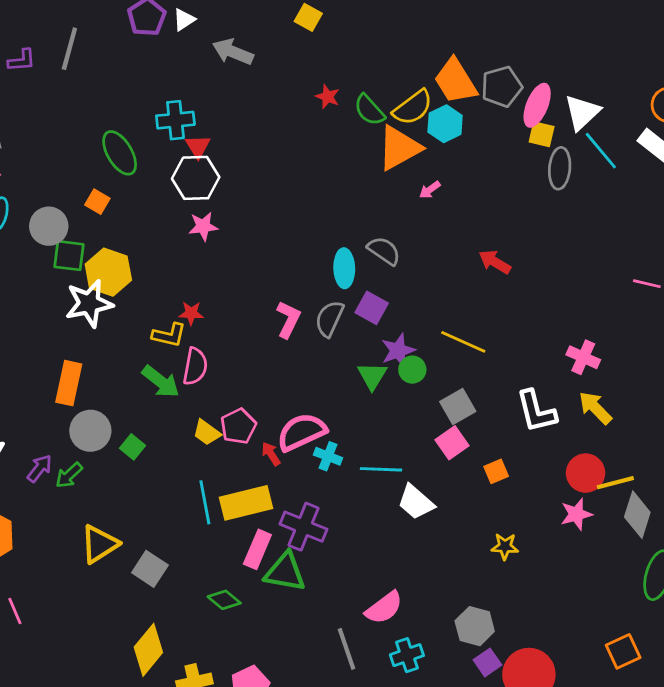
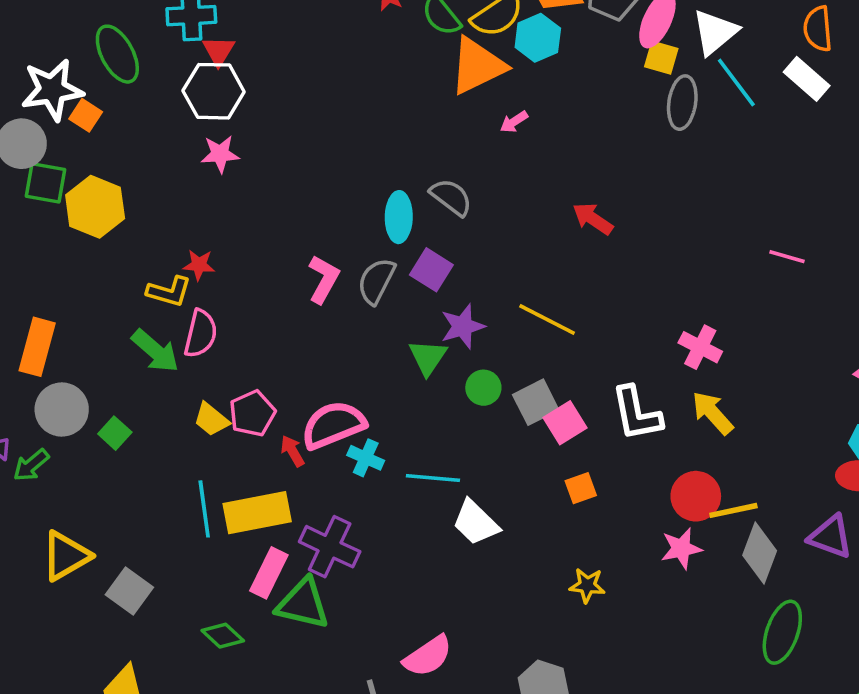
white star: (89, 303) -> (52, 90), moved
green circle: (412, 370) -> (483, 388), moved
pink square: (452, 443) -> (565, 423), moved

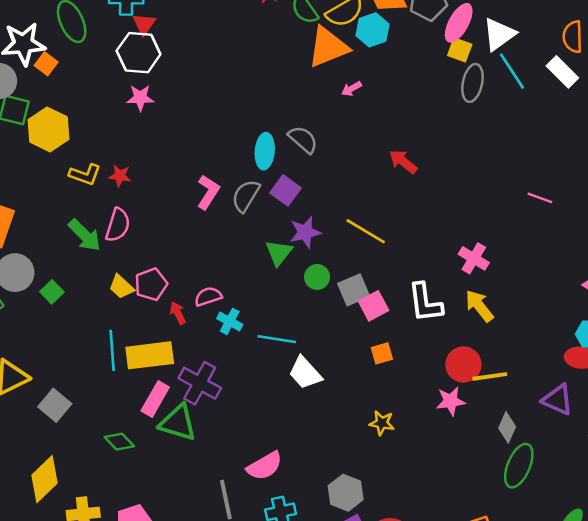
yellow L-shape: (169, 292) -> (85, 175), moved
pink semicircle: (333, 425) -> (208, 296), size x0.6
gray diamond: (760, 553) -> (507, 427), moved, size x0.7

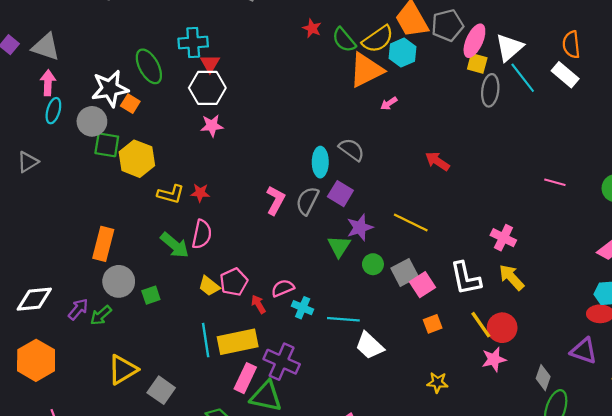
green square: (52, 292) -> (151, 295), turned 30
yellow line: (490, 376) -> (481, 325), moved, turned 68

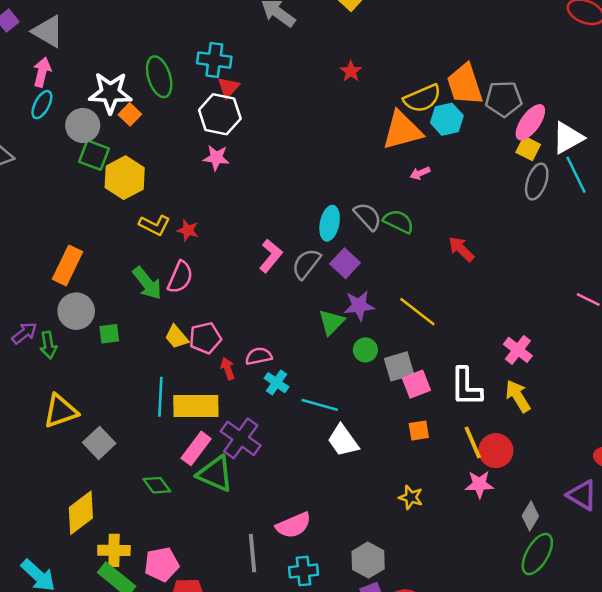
green semicircle: (344, 40) -> (398, 221), moved, turned 144
green arrow: (101, 315) -> (48, 345), turned -70

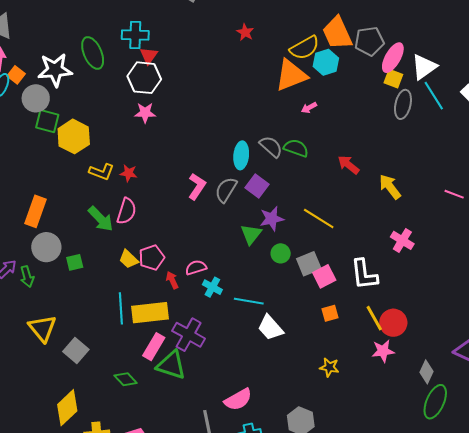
orange square: (130, 114) -> (16, 75), moved
yellow arrow: (518, 396) -> (390, 187), moved
yellow triangle: (60, 411) -> (42, 328), turned -44

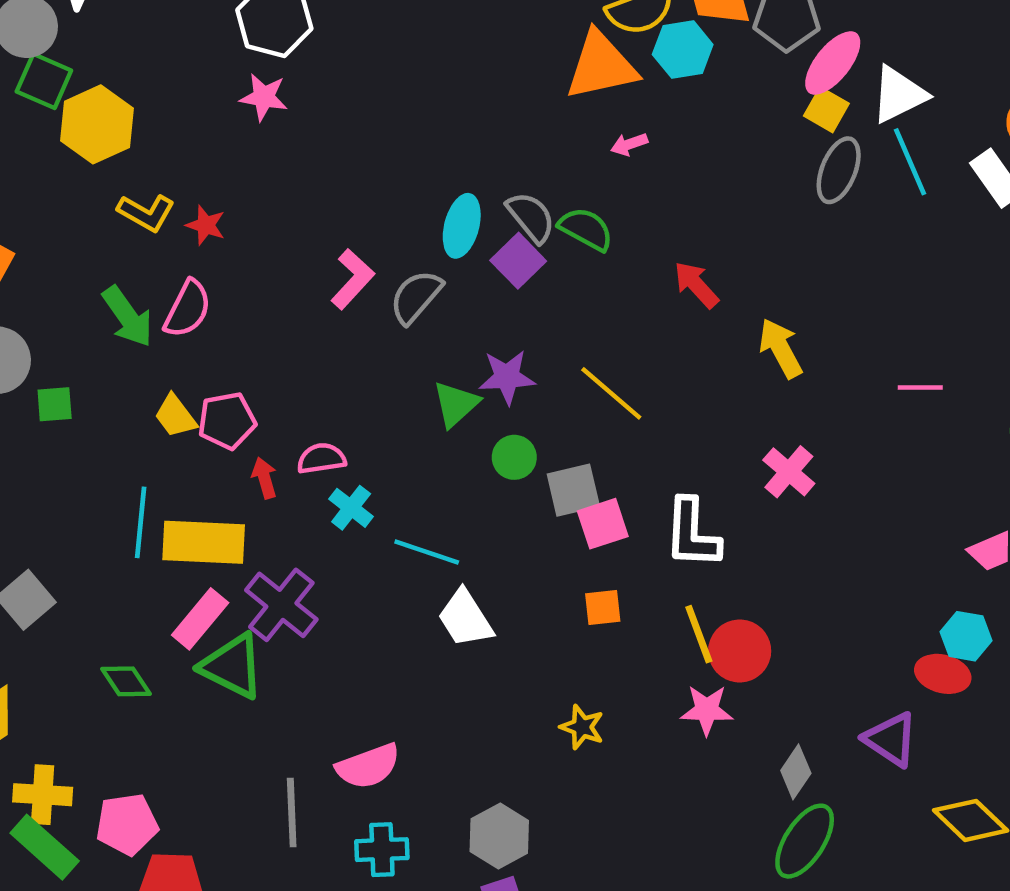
purple square: (257, 186) -> (518, 261), moved
pink line: (454, 194) -> (920, 388), turned -30

